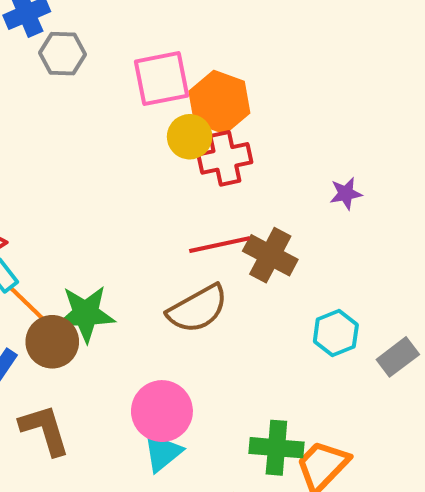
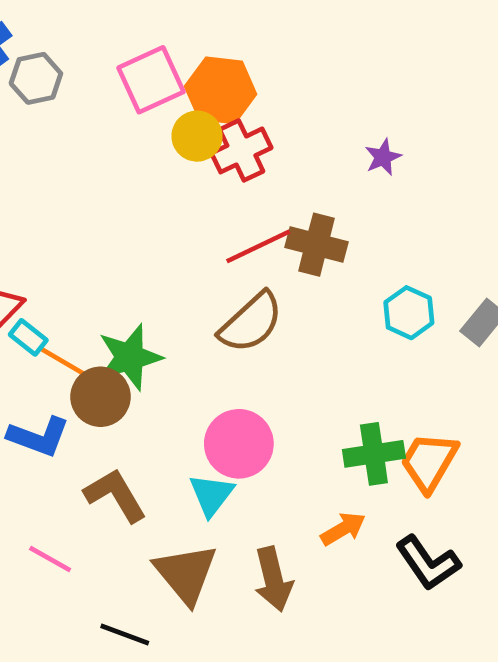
cyan triangle: (163, 452) -> (211, 495), moved

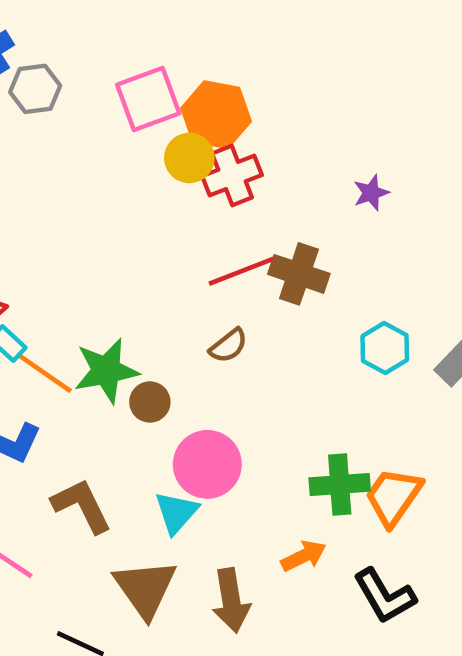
brown semicircle: (251, 322) -> (228, 346), size x0.6
brown circle: (100, 397) -> (150, 402), moved, size x0.7

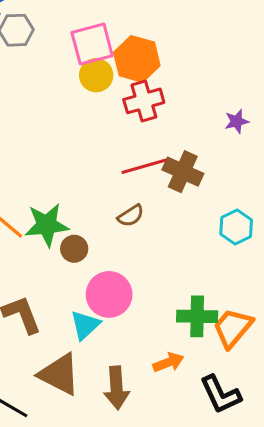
yellow circle: (189, 158) -> (96, 75), moved
brown triangle: (145, 588) -> (59, 374), turned -33

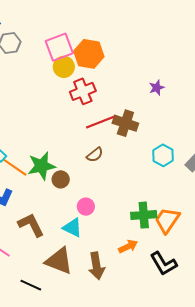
red cross: (144, 101) -> (83, 91), moved
pink circle: (109, 294) -> (86, 207), size x0.6
cyan triangle: (85, 325) -> (72, 228), turned -45

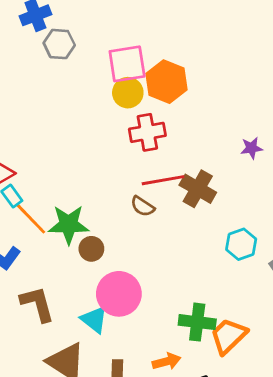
brown semicircle: (95, 155) -> (143, 206), moved, turned 60
pink circle: (86, 207) -> (119, 294), size x1.8

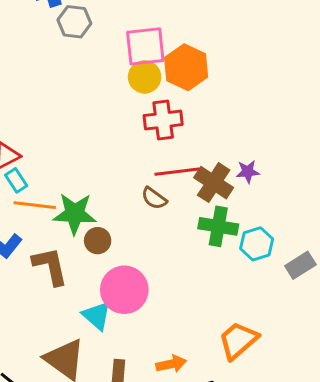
purple star: (252, 148) -> (248, 172), moved
orange line: (31, 218) -> (35, 205), turned -42
brown L-shape: (37, 304) -> (50, 266), moved
green cross: (197, 322) -> (218, 226), moved

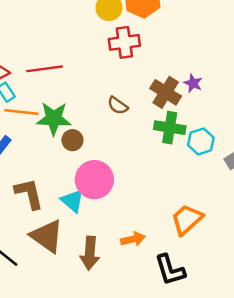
red line: (177, 172) -> (45, 69), moved
purple star: (248, 172) -> (193, 83), turned 30
brown L-shape: (50, 266) -> (29, 194), moved

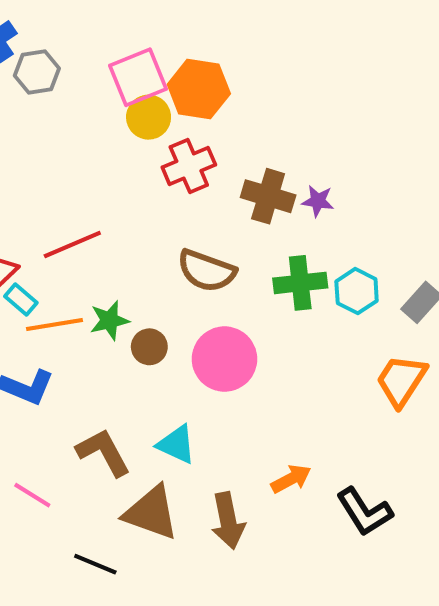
brown cross: (166, 92) -> (268, 196), moved
brown semicircle: (118, 106) -> (207, 271), size x1.6
green star: (54, 119) -> (109, 320), size x0.7
pink circle: (94, 180) -> (224, 359), moved
orange trapezoid: (187, 220) -> (401, 381), moved

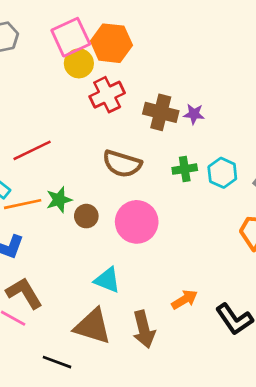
green cross: (300, 283) -> (185, 169), size x0.7
brown L-shape: (104, 452) -> (24, 293), moved

